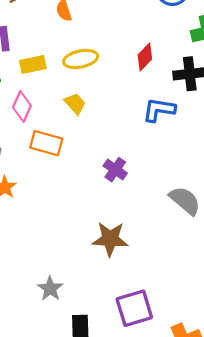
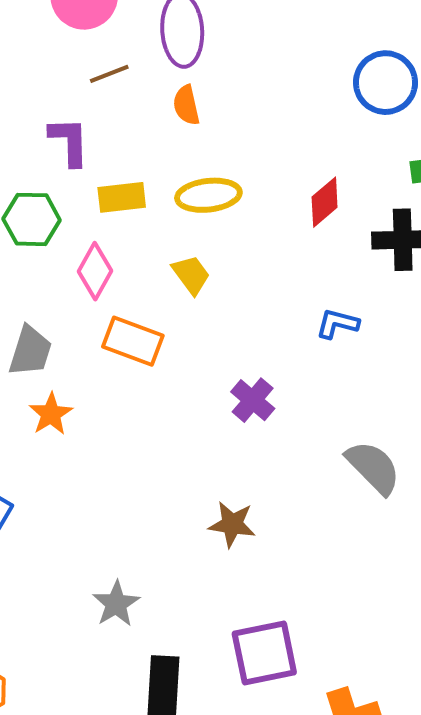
blue L-shape: (159, 110) -> (337, 324), moved, size x0.7
brown star: (110, 239) -> (232, 524), size x0.7

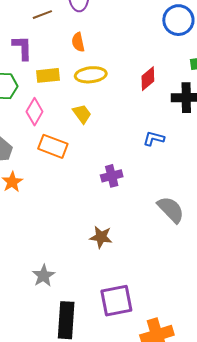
orange semicircle: (186, 105) -> (78, 42), moved
purple cross: (253, 400) -> (112, 176), turned 35

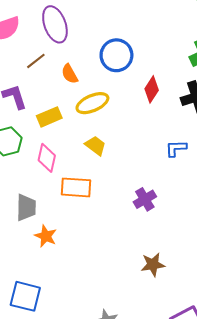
brown line: (42, 15) -> (36, 61), moved
blue circle: (178, 20) -> (116, 55), moved

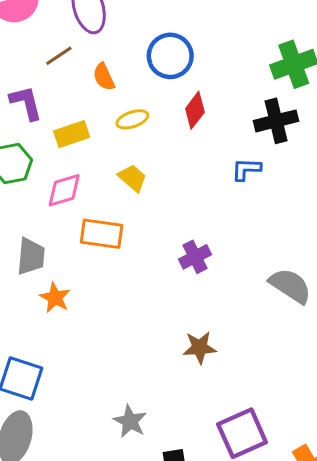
red diamond: (152, 89) -> (195, 110), moved
yellow ellipse: (92, 103) -> (132, 119), size x0.7
blue L-shape: (176, 148) -> (246, 169), moved
pink diamond: (47, 158) -> (64, 190), turned 56

